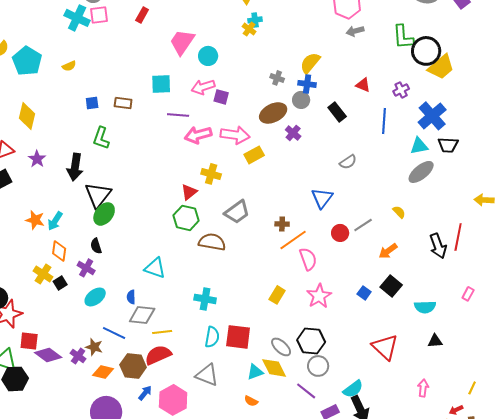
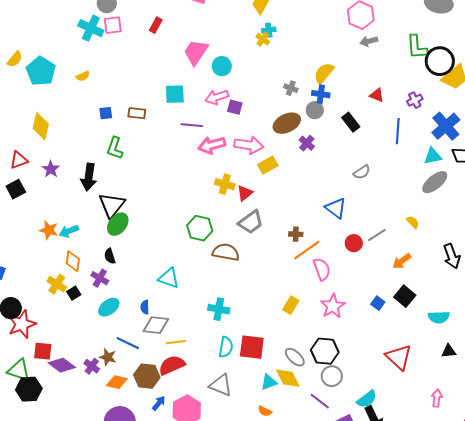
red triangle: (189, 192) -> (245, 193), moved
blue triangle: (322, 198) -> (336, 208), turned -30
cyan arrow: (55, 221) -> (69, 231), turned 36

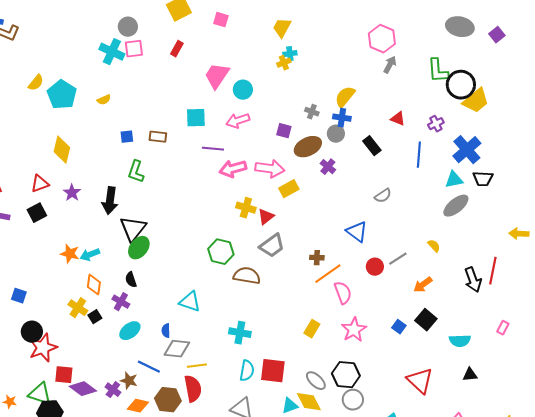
yellow cross: (263, 39) -> (284, 63), turned 32
gray arrow: (369, 41) -> (390, 65), turned 132
purple square: (235, 107) -> (284, 131), moved
red semicircle: (172, 365) -> (193, 389), turned 104

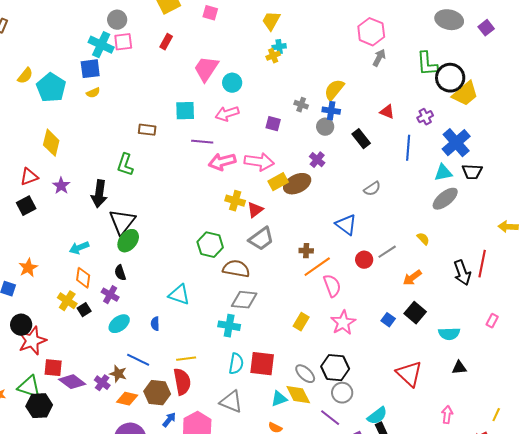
blue square: (127, 137) -> (90, 69), moved, size x1.5
brown ellipse: (308, 147) -> (297, 184), moved
orange star: (70, 254) -> (28, 268), moved, turned 30
gray diamond: (177, 349) -> (244, 300), moved

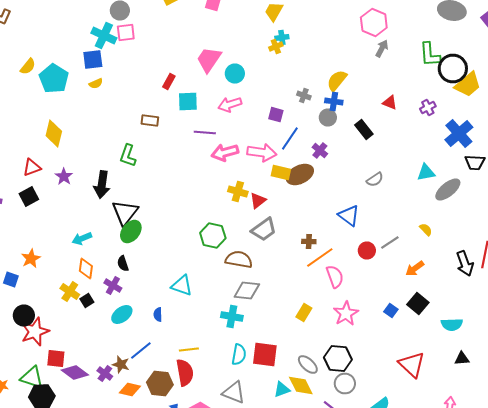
red rectangle: (166, 42) -> (169, 82), moved
blue line: (408, 148) -> (290, 138), moved, turned 30
cyan triangle: (443, 173) -> (426, 172), moved
yellow rectangle: (278, 182) -> (281, 172), turned 42
blue line: (138, 360) -> (141, 350), turned -65

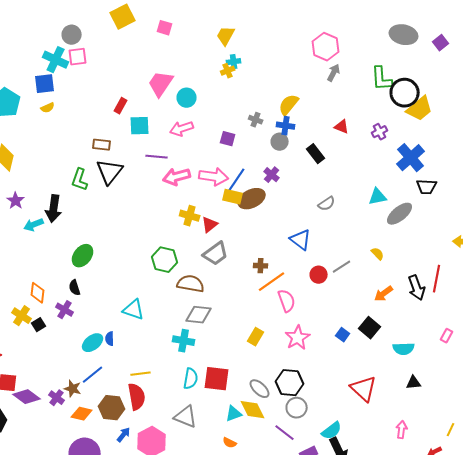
blue line: (290, 138) -> (237, 180), moved
black triangle: (125, 212) -> (110, 172), moved
cyan arrow: (82, 238) -> (34, 225), moved
orange arrow: (415, 268) -> (384, 294), moved
cyan ellipse: (122, 314) -> (93, 343), moved

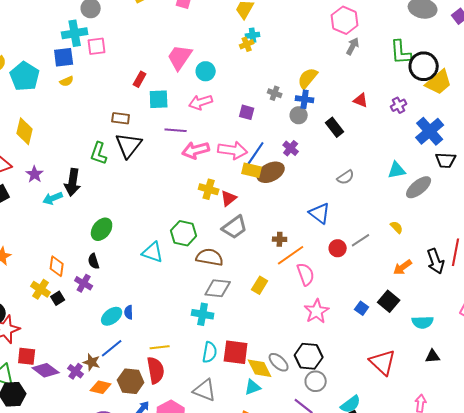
pink square: (78, 57) -> (97, 46), moved
cyan cross: (56, 60) -> (75, 33), turned -35
cyan triangle: (134, 310) -> (153, 252), moved
yellow rectangle: (256, 337) -> (260, 285), moved
yellow diamond: (253, 410) -> (260, 368), moved

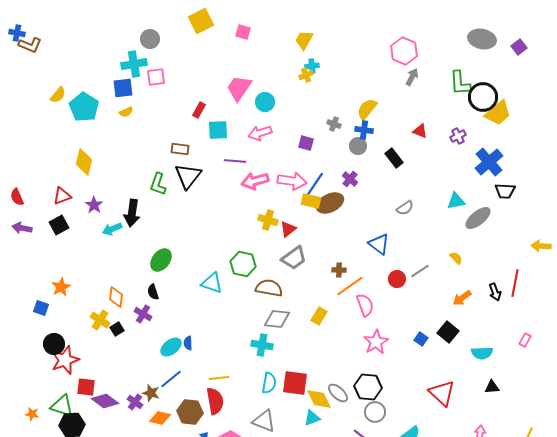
black arrow: (436, 261) -> (495, 292), size x0.7

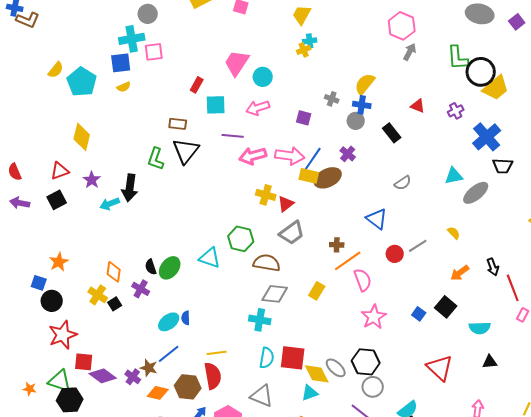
green ellipse: (161, 260) -> (170, 268), moved
red line: (515, 283) -> (513, 288), moved, turned -32
black circle: (54, 344) -> (52, 301), moved

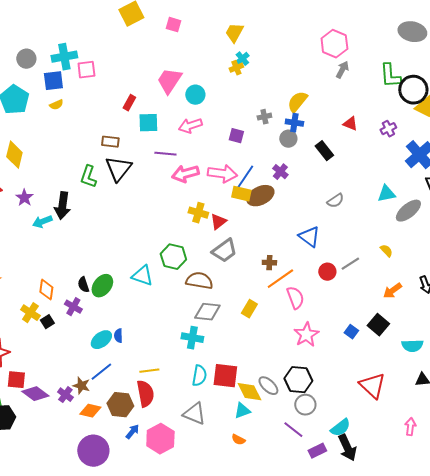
gray circle: (148, 14) -> (26, 59), moved
cyan cross: (310, 41) -> (242, 59), turned -32
gray cross: (332, 99) -> (264, 117), turned -32

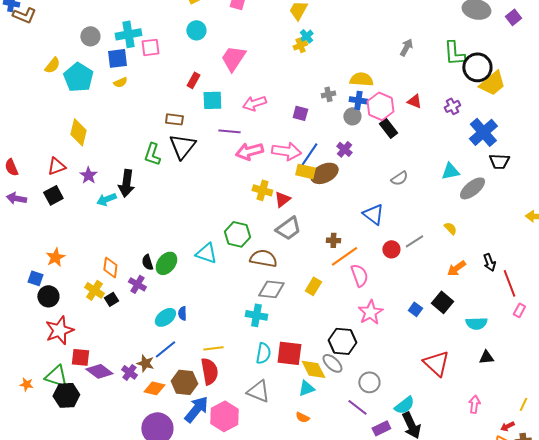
pink hexagon: (334, 44) -> (380, 106), moved
cyan circle: (195, 95) -> (196, 30), moved
yellow semicircle: (297, 102) -> (361, 79), turned 55
black hexagon: (298, 380) -> (342, 341), moved
blue arrow: (132, 432) -> (196, 409), size x1.8

